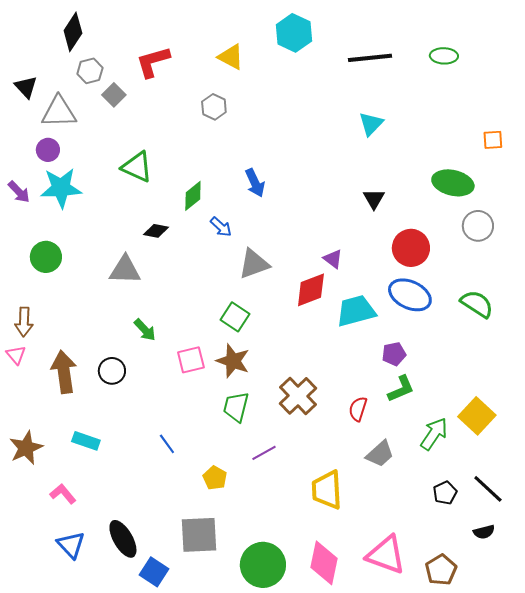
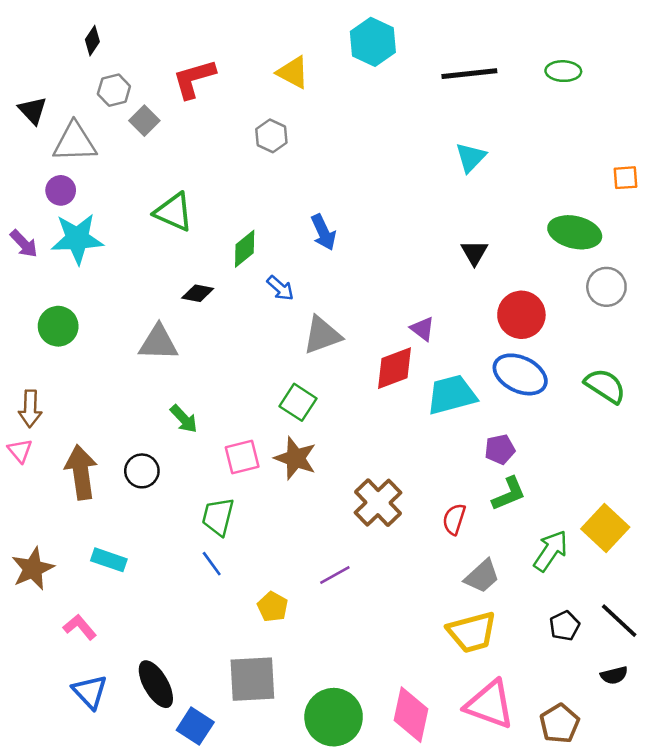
black diamond: (73, 32) -> (92, 41), size x0.6
green trapezoid: (236, 407) -> (218, 517), moved
yellow trapezoid: (327, 490) -> (472, 632), moved, turned -102

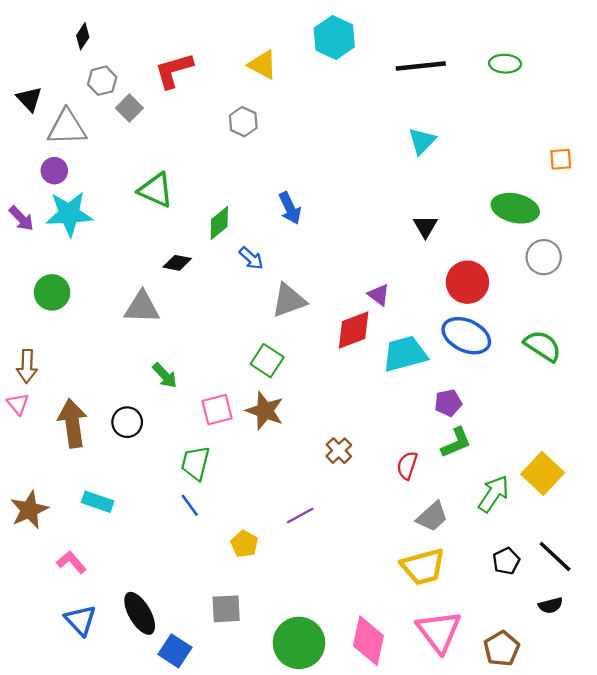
brown cross: (378, 503) -> (339, 451), size x0.6
gray square: (252, 679) -> (226, 609), size x0.7
pink triangle: (490, 704) -> (439, 632), turned 33

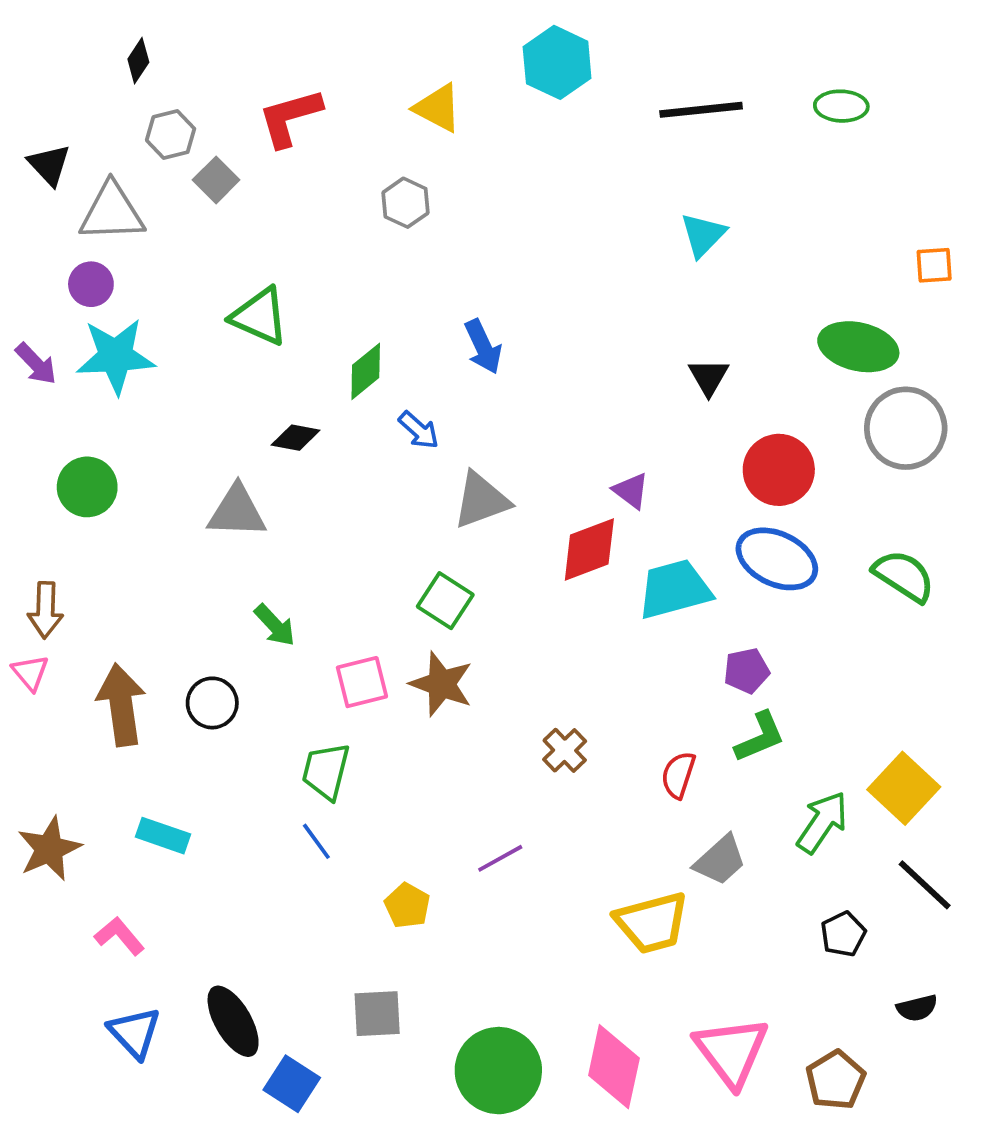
gray circle: (544, 257) -> (906, 428), size x1.4
black line: (555, 556) -> (925, 885), moved
yellow trapezoid: (423, 567) -> (652, 923), moved

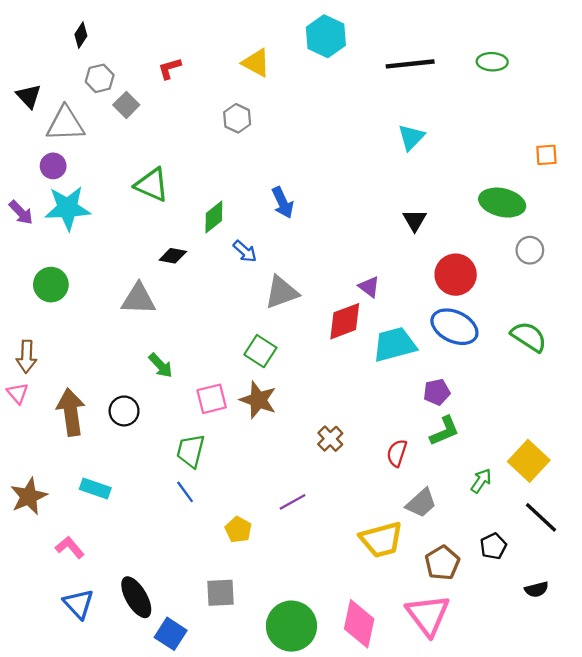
red L-shape: (290, 117) -> (170, 68), size x0.6
gray circle: (906, 428) -> (530, 250), size x0.6
green arrow: (822, 822) -> (481, 481), size x0.7
brown pentagon: (836, 1080) -> (442, 563), moved

